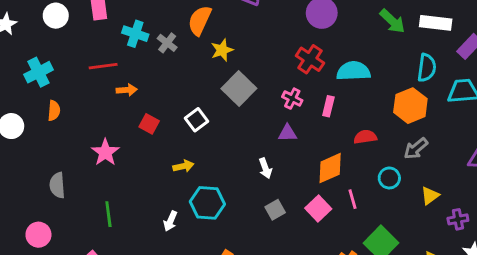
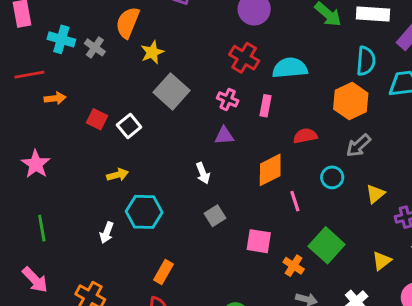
red square: (149, 124) -> (97, 119), moved
pink square: (318, 209) -> (259, 241), moved, turned -35

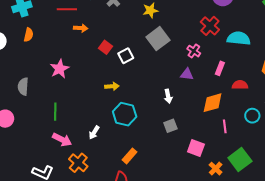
pink rectangle: (266, 106) -> (220, 68), moved
white arrow: (107, 233) -> (94, 132), moved
pink arrow: (35, 280) -> (62, 140), moved, turned -30

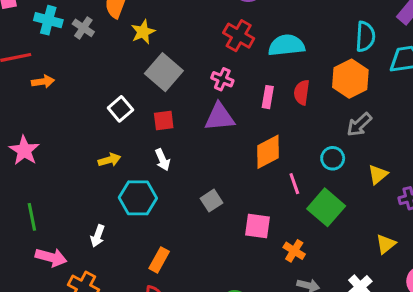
red square: (106, 47) -> (164, 121), moved, turned -32
purple triangle: (187, 74) -> (220, 117), size x1.5
red semicircle: (240, 85) -> (302, 92), moved, turned -70
white arrow: (168, 96) -> (163, 160), moved
green square: (240, 159) -> (326, 207), moved

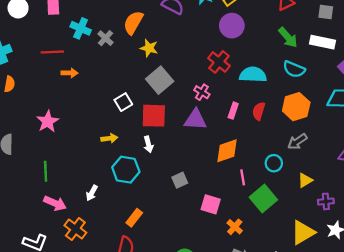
yellow star: (143, 32) -> (149, 48), turned 30
cyan semicircle: (365, 37) -> (294, 69), moved, turned 100
red square: (164, 121) -> (154, 116), size x1.6
yellow triangle: (386, 244) -> (303, 232), size x1.6

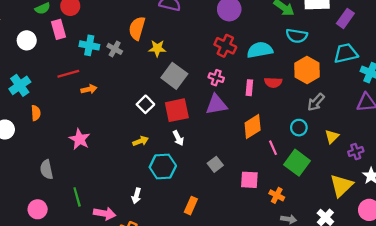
red semicircle: (259, 111) -> (273, 82), turned -91
green line: (46, 171) -> (77, 197), moved
orange rectangle: (134, 218) -> (191, 206), moved

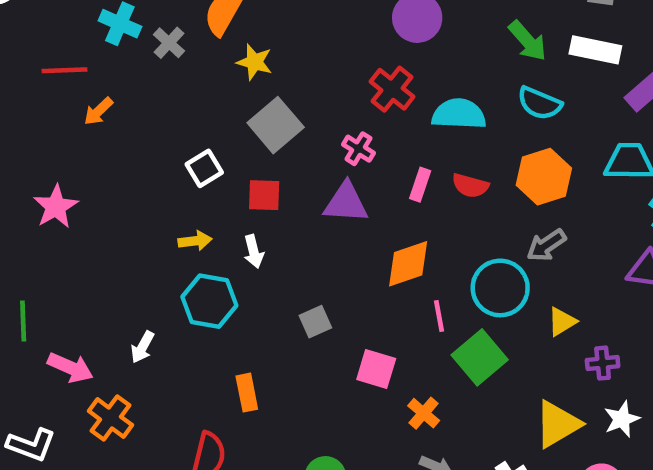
orange arrow: (89, 89) -> (98, 111), turned 136
red square: (177, 110) -> (264, 195), size x0.7
cyan circle: (299, 128) -> (500, 288), size x1.6
yellow arrow: (141, 141) -> (195, 241), moved
orange rectangle: (191, 206) -> (247, 393), turned -49

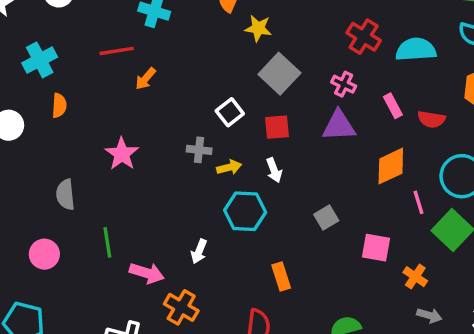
gray cross: (169, 43) -> (199, 150), moved, turned -30
pink rectangle: (420, 185) -> (393, 106), turned -40
red semicircle: (470, 186) -> (431, 119), moved

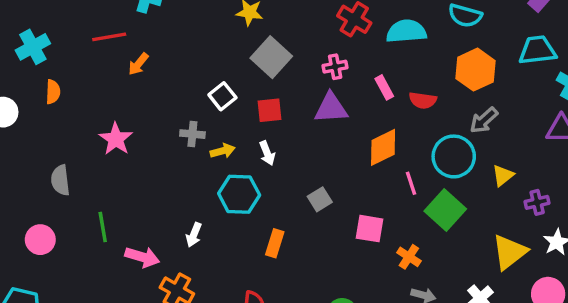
pink cross: (344, 84) -> (335, 67), turned -35
orange rectangle: (281, 277) -> (275, 243), moved, turned 36

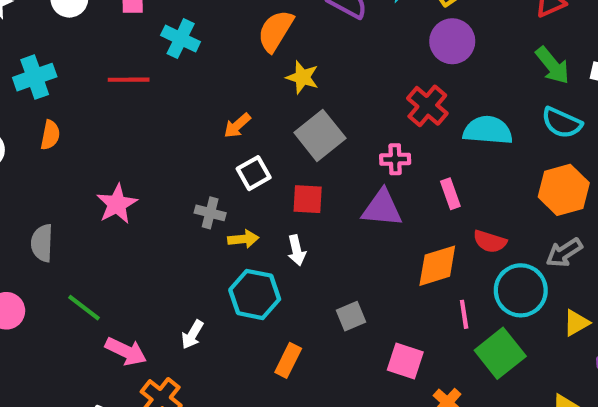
orange arrow: (138, 64) -> (237, 125), moved
red semicircle: (423, 100) -> (490, 241), moved
green line: (103, 227) -> (84, 308), turned -52

